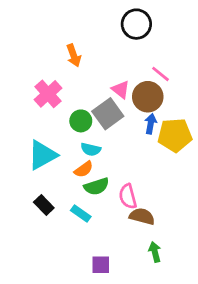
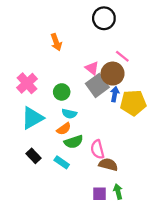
pink cross: (48, 94) -> (27, 83), moved
gray square: (108, 114) -> (97, 85), moved
purple square: (101, 265) -> (100, 194), moved

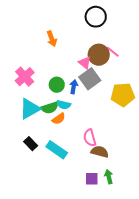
brown circle: (113, 74) -> (99, 55), moved
blue arrow: (115, 94) -> (74, 87), moved
green semicircle: (74, 142) -> (50, 108), moved
cyan rectangle: (62, 162) -> (57, 150), size x1.5

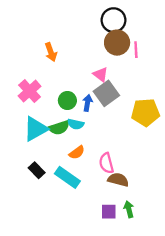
orange arrow: (52, 39) -> (51, 52), moved
pink line: (113, 52) -> (136, 50), moved, turned 48
brown circle: (99, 55) -> (117, 43), moved
orange semicircle: (59, 119) -> (77, 153), moved

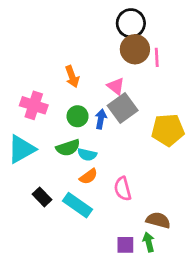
orange arrow: (51, 52) -> (72, 77), moved
pink cross: (30, 91) -> (34, 105), turned -30
cyan semicircle: (76, 124) -> (87, 155), moved
cyan triangle: (35, 129) -> (21, 149), moved
brown semicircle: (118, 180) -> (158, 220), moved

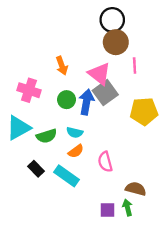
pink line: (157, 57) -> (135, 66), moved
pink triangle: (116, 86) -> (99, 74), size x1.5
blue arrow: (101, 119) -> (86, 102), size x1.5
green semicircle: (68, 148) -> (47, 136), moved

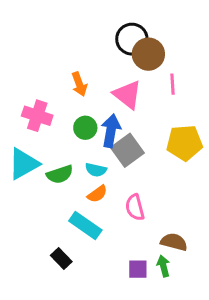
black circle: (112, 20) -> (132, 39), moved
gray square: (105, 93) -> (127, 150), moved
black rectangle: (36, 169) -> (61, 259), moved

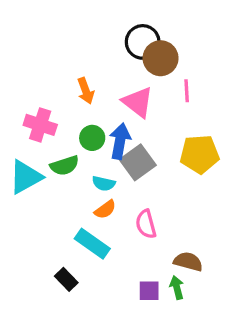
green semicircle: (60, 174) -> (65, 166), moved

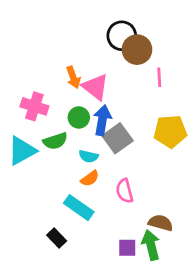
pink triangle: (138, 102) -> (95, 87), moved
green arrow: (177, 288) -> (151, 245), size x1.5

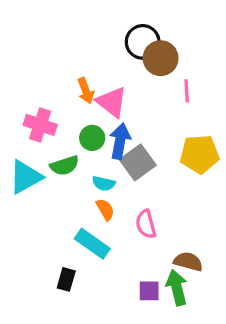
orange semicircle: (90, 178) -> (105, 209), turned -84
black rectangle: (57, 238) -> (66, 279), turned 60

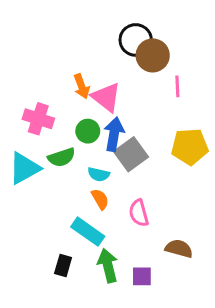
green arrow: (177, 288) -> (108, 266), moved

